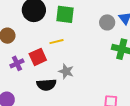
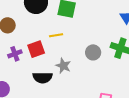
gray circle: (107, 22) -> (93, 52), moved

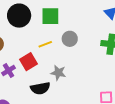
gray circle: (93, 52) -> (70, 39), moved

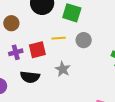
black semicircle: (40, 88) -> (30, 77), moved

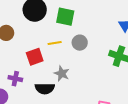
purple cross: (16, 52) -> (15, 79), moved, turned 32
black semicircle: (30, 77) -> (45, 88), moved

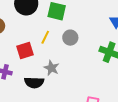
yellow line: (55, 43) -> (45, 37), turned -56

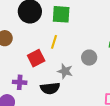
gray circle: (70, 38) -> (89, 58), moved

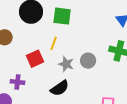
gray star: (65, 71) -> (66, 64), moved
black semicircle: (50, 88) -> (60, 88), moved, turned -30

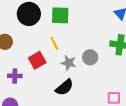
yellow line: (54, 43) -> (54, 43), turned -40
purple cross: (17, 82) -> (15, 76), moved

